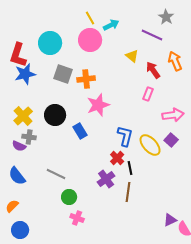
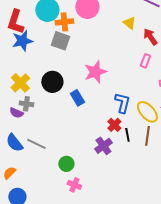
orange cross: (86, 79) -> (64, 22), moved
gray line: (56, 174) -> (36, 144), moved
brown line: (128, 192) -> (147, 136), moved

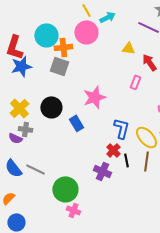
yellow triangle: (129, 23) -> (128, 48), turned -32
pink rectangle: (145, 61) -> (135, 82), moved
purple cross: (103, 146) -> (102, 171), turned -30
green circle: (66, 164) -> (65, 189), size x1.6

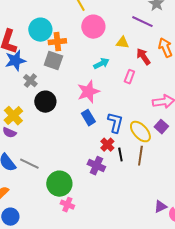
cyan arrow: (107, 17) -> (101, 64), moved
pink circle: (86, 32) -> (93, 27), moved
yellow cross: (19, 108) -> (13, 116), moved
blue rectangle: (76, 123) -> (88, 118), moved
gray cross: (25, 129) -> (30, 81), moved, turned 32

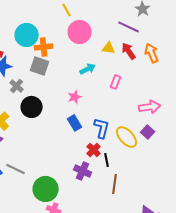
red arrow: (143, 57) -> (129, 51), moved
pink star: (88, 92) -> (75, 97), size x0.6
brown line: (140, 156) -> (115, 184), moved

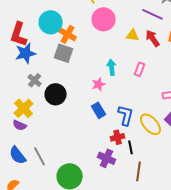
orange cross: (44, 47) -> (68, 34), turned 36
cyan arrow: (88, 69) -> (112, 67), moved, turned -70
gray cross: (17, 86) -> (35, 80), moved
red cross: (94, 150) -> (118, 137), turned 32
gray line: (16, 169) -> (40, 156), turned 36

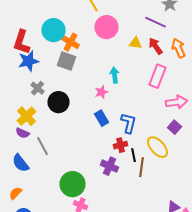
pink rectangle: (140, 69) -> (158, 76), moved, size x1.6
yellow ellipse: (151, 124) -> (158, 147), moved
gray line: (40, 156) -> (42, 146), moved
brown line: (139, 171) -> (142, 167), moved

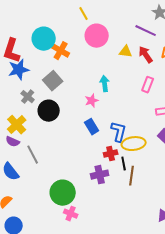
gray square: (66, 61) -> (53, 81), moved, turned 30
pink rectangle: (158, 76) -> (148, 85), size x0.7
yellow ellipse: (158, 147) -> (134, 144), moved, turned -55
purple cross: (110, 166) -> (100, 175), turned -36

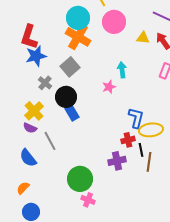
cyan circle: (44, 39) -> (78, 18), moved
orange cross: (61, 51) -> (78, 37), size x1.4
blue rectangle: (92, 127) -> (72, 113), moved

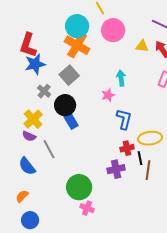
blue L-shape: (136, 118) -> (124, 119), moved

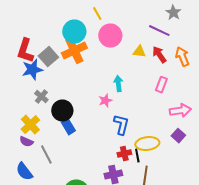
orange cross: (77, 45) -> (74, 51), turned 35
gray square: (69, 75) -> (48, 57), moved
black line: (140, 158) -> (137, 156), moved

